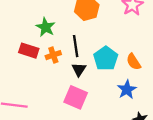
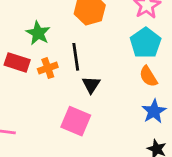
cyan pentagon: (106, 58) -> (146, 43), moved
black triangle: (79, 70) -> (91, 85), moved
blue star: (127, 90) -> (154, 111), moved

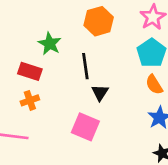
orange cross: (48, 68) -> (30, 100), moved

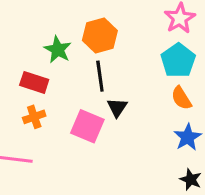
orange hexagon: (99, 21) -> (100, 35), moved
pink square: (85, 127) -> (87, 126), moved

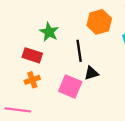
orange hexagon: (100, 35) -> (99, 22), moved
black triangle: (117, 107) -> (91, 73), turned 40

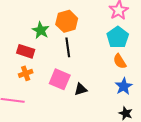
orange hexagon: (99, 22) -> (67, 21), moved
black triangle: (91, 73) -> (81, 89), moved

